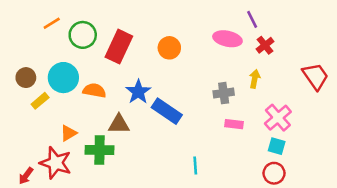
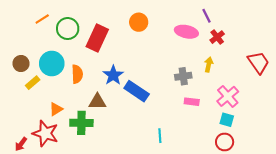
orange circle: (169, 48) -> (139, 22), moved
orange semicircle: (94, 90) -> (77, 74), turned 78

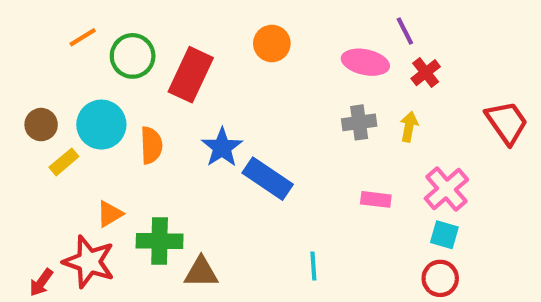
gray cross: (183, 76) -> (359, 122), moved
brown triangle: (97, 102) -> (201, 272), moved

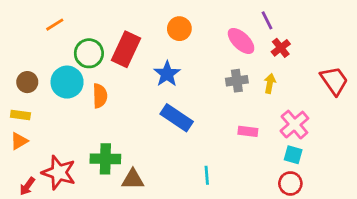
green circle: (133, 56) -> (89, 53), moved
pink ellipse: (365, 62) -> (241, 41), turned 32
blue star: (222, 147) -> (167, 74), moved
yellow rectangle: (64, 162) -> (20, 115), moved, turned 48
orange triangle: (110, 214) -> (19, 141), moved

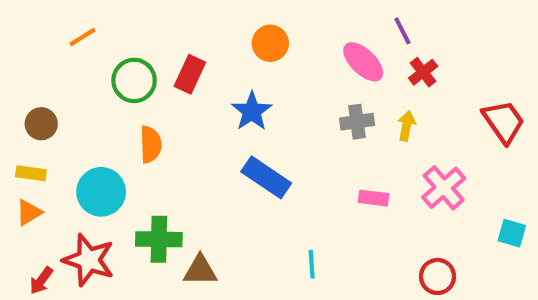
red rectangle: (126, 49) -> (190, 74), size x0.7
cyan circle: (67, 82) -> (101, 192), moved
cyan square: (293, 155) -> (512, 233), moved

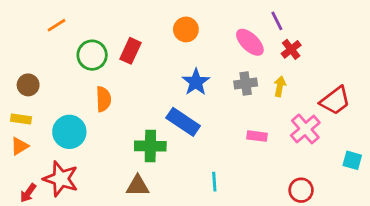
blue star: (252, 111) -> (196, 82), moved
red trapezoid: (504, 122) -> (335, 101), moved, turned 88
green cross: (159, 239) -> (150, 146), moved

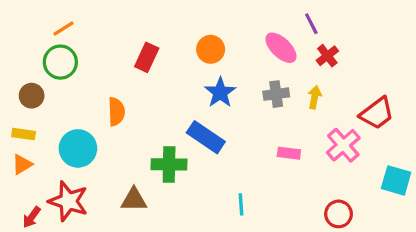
orange circle: (186, 29) -> (211, 49), moved
green circle: (92, 55) -> (60, 62), moved
cyan square: (352, 160) -> (396, 180), size x1.4
brown triangle: (138, 186) -> (134, 200), moved

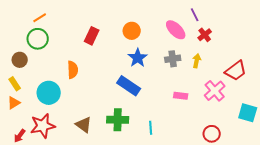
yellow rectangle: (24, 134) -> (15, 84), turned 48
green cross: (169, 164) -> (118, 120), moved
brown triangle: (134, 200) -> (84, 125), turned 36
red star: (68, 201) -> (43, 126), turned -30

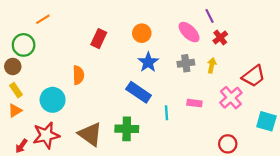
green circle: (38, 39) -> (24, 45), moved
brown circle: (20, 60) -> (13, 66), moved
brown triangle: (84, 125) -> (90, 134), size x1.4
cyan line: (151, 128) -> (166, 113), moved

